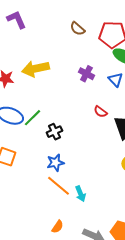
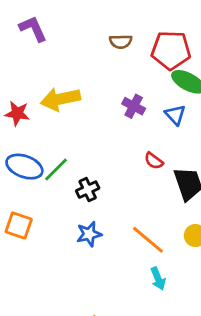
brown semicircle: (77, 29) -> (121, 42), turned -42
orange line: (58, 186) -> (148, 240), moved
cyan arrow: (80, 194) -> (158, 279), moved

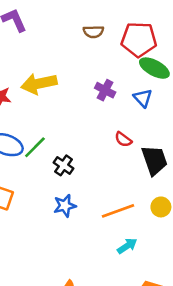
black cross: (88, 190) -> (64, 165), turned -30
orange line: (148, 240) -> (118, 211), turned -60
cyan arrow: (158, 279) -> (127, 246), turned -102

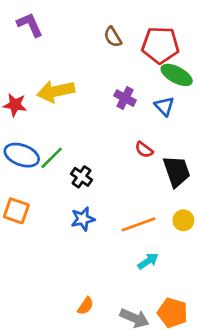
brown semicircle: (93, 32) -> (113, 37), turned 60

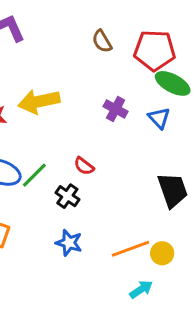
red semicircle: (144, 150) -> (84, 166), moved
blue star: (83, 219) -> (69, 243), turned 30
yellow circle: (183, 220) -> (162, 253), moved

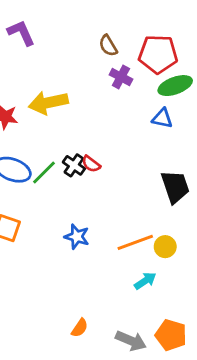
green ellipse: (173, 83) -> (175, 86), turned -48
purple cross: (116, 109) -> (121, 77), moved
blue triangle: (159, 118) -> (162, 118), turned -35
black cross: (67, 196) -> (74, 165), moved

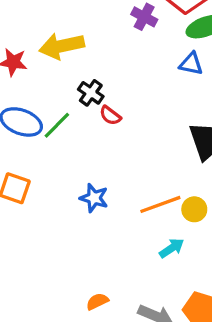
black cross: (74, 165) -> (91, 93), moved
orange semicircle: (80, 328) -> (97, 301), turned -150

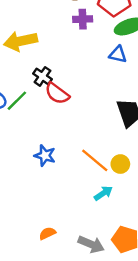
purple cross: (144, 17) -> (83, 19), turned -30
red semicircle: (110, 116) -> (57, 93), size x1.5
orange line: (160, 204) -> (95, 160), turned 60

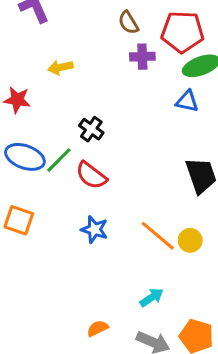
yellow arrow: (21, 41) -> (60, 67), moved, size x0.6
red semicircle: (57, 93) -> (91, 175), moved
cyan arrow: (103, 193) -> (152, 297), moved

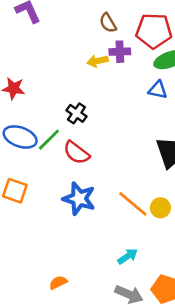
yellow arrow: (60, 67) -> (97, 61), moved
blue star: (94, 230) -> (79, 199), size x1.4
orange semicircle: (98, 328) -> (58, 283), moved

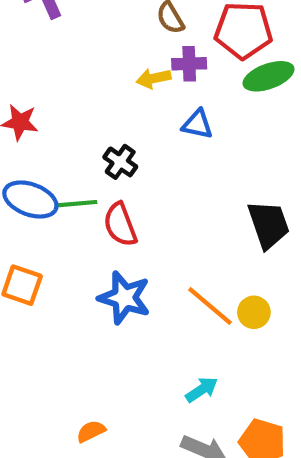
blue triangle: (158, 90) -> (197, 124), moved
green line: (49, 140) -> (76, 204), turned 40
red semicircle: (76, 153) -> (120, 225), turned 32

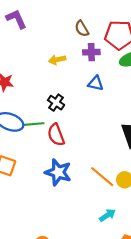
yellow arrow: (154, 78) -> (57, 60), moved
cyan arrow: (202, 390) -> (107, 215), moved

